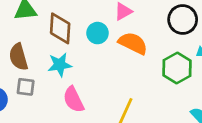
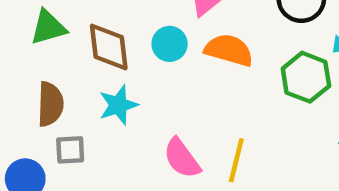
brown semicircle: (18, 57) -> (50, 104), turned -152
pink semicircle: (73, 100) -> (182, 158), moved

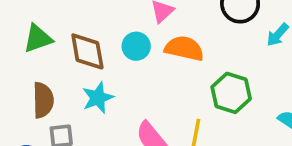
green hexagon: (306, 77) -> (231, 93), moved

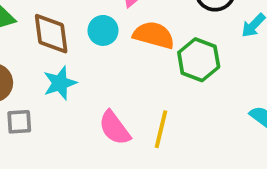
green hexagon: (231, 93) -> (199, 60), moved

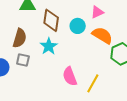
cyan star: (60, 83) -> (49, 46), turned -30

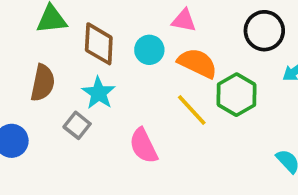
pink triangle: (97, 12) -> (184, 20), turned 40
gray square: (23, 60) -> (77, 125), moved, turned 32
yellow line: (93, 83) -> (192, 110), moved, turned -66

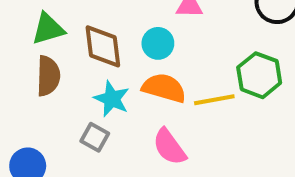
orange semicircle: (197, 63) -> (164, 88), moved
brown semicircle: (43, 83) -> (48, 76), moved
yellow line: (192, 110) -> (214, 100), turned -48

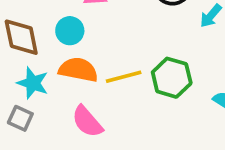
green hexagon: (259, 75) -> (172, 78), moved

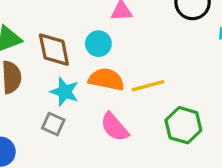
green hexagon: (172, 78) -> (183, 125), moved

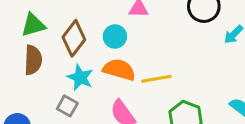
brown diamond: (54, 50) -> (74, 38), turned 44

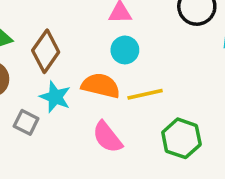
cyan circle: (115, 36) -> (125, 50), moved
gray square: (67, 106) -> (26, 122), moved

